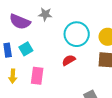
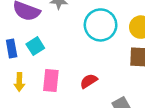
red semicircle: (69, 60) -> (89, 81), moved

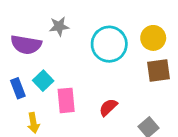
pink rectangle: (51, 81) -> (66, 100), moved

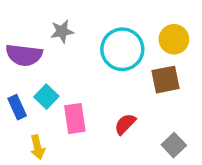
brown square: (159, 71) -> (165, 80), moved

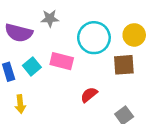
pink rectangle: (75, 119) -> (62, 61), moved, turned -75

